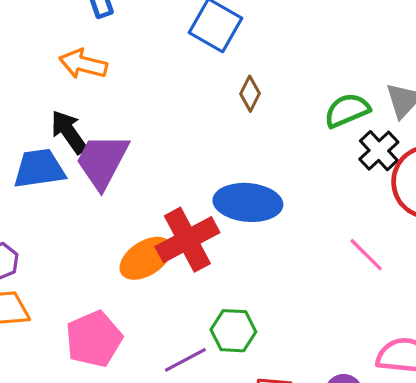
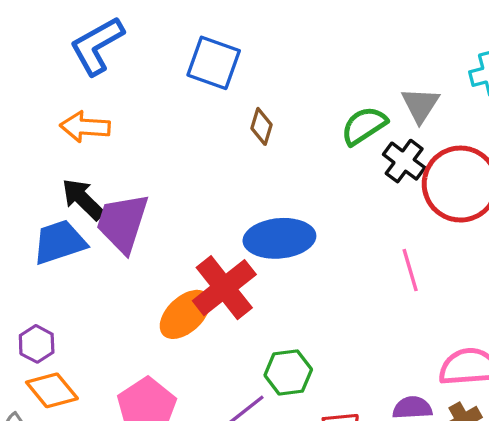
pink line: (366, 255) -> (410, 270), turned 39

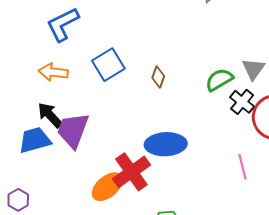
blue square: (214, 63) -> (108, 65), moved, turned 36

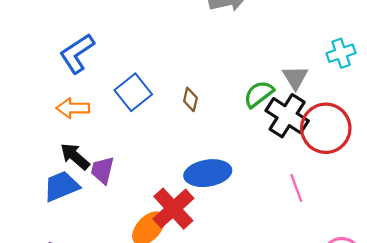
black cross: (242, 102) -> (287, 116), size x1.5
purple trapezoid: (73, 130) -> (102, 170), size x0.7

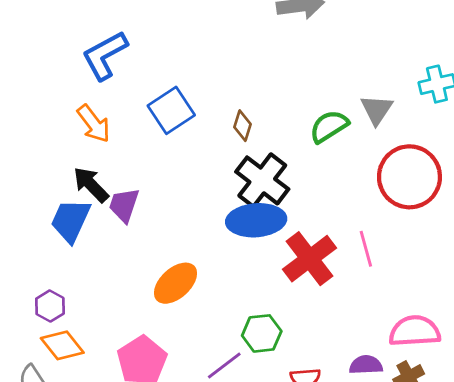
orange arrow: (73, 108) -> (94, 124), turned -132
black cross: (287, 116) -> (262, 180), moved
blue trapezoid: (61, 186) -> (71, 221), turned -48
red cross: (173, 209) -> (309, 259), moved

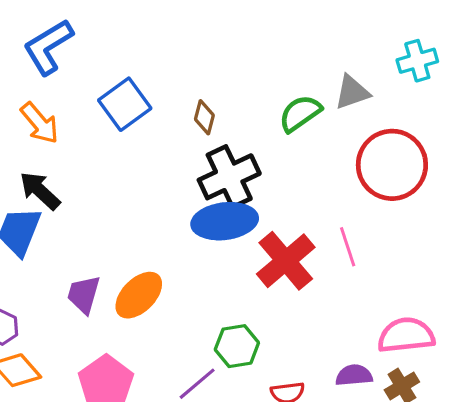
gray triangle: (377, 110) -> (352, 92), turned 40
black cross: (262, 180) -> (229, 177), turned 30
purple trapezoid: (124, 205) -> (84, 294), moved

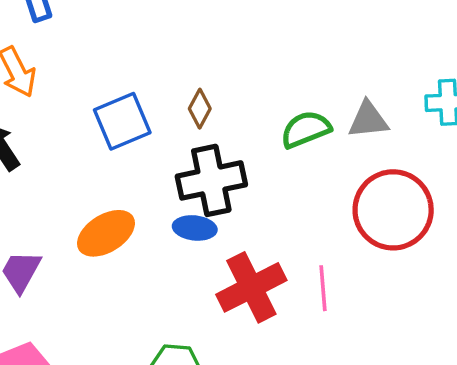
blue square: (125, 104) -> (122, 121), moved
blue ellipse: (225, 221) -> (195, 228), size x0.6
orange ellipse: (139, 295) -> (106, 233), moved

